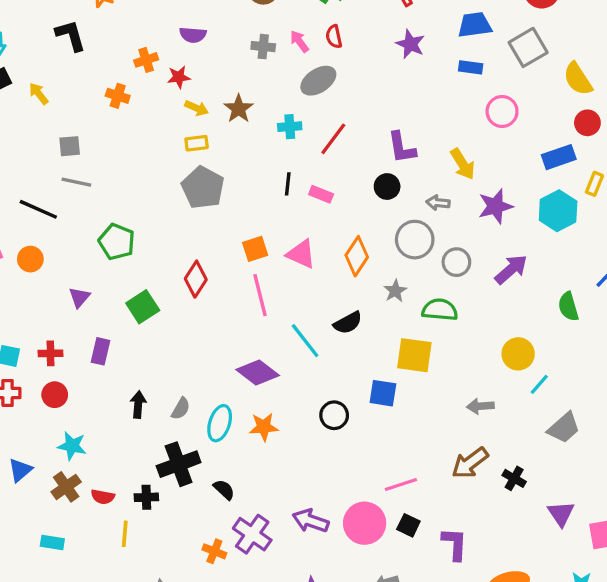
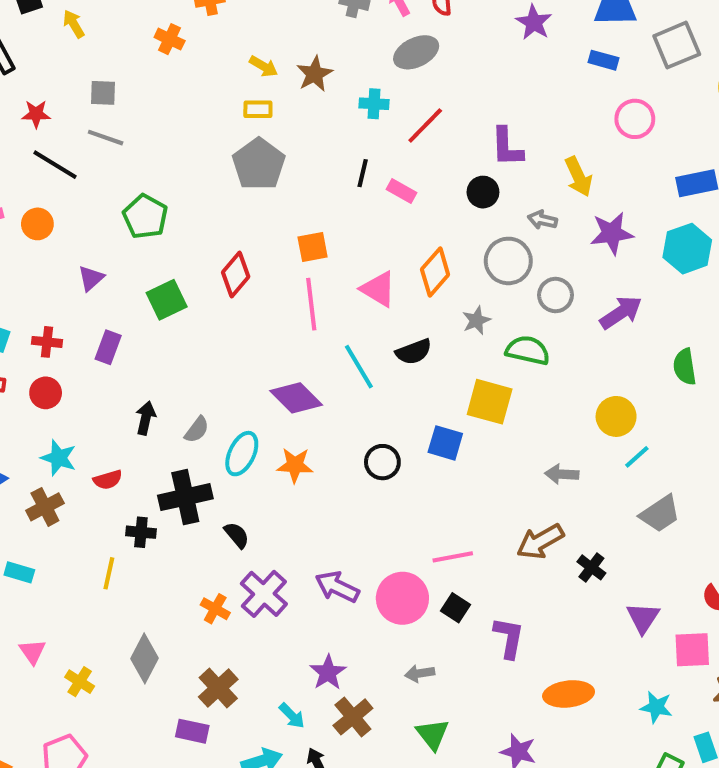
red star: (179, 77) -> (36, 114), moved
pink triangle: (301, 254) -> (378, 289), moved
red semicircle: (103, 497) -> (108, 480), moved, turned -35

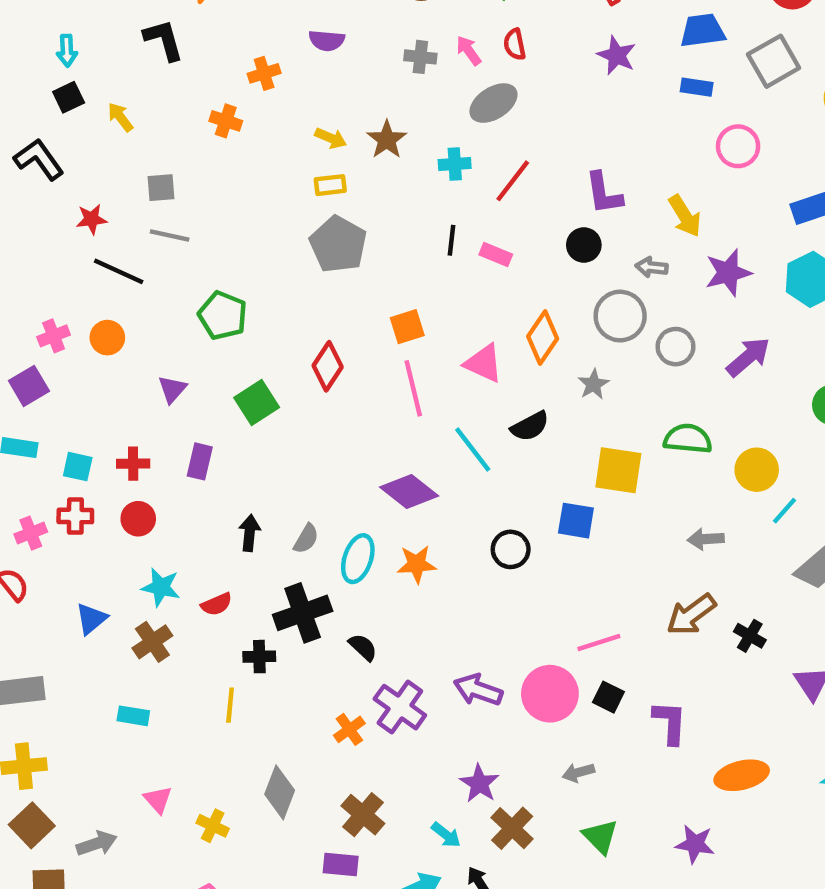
green semicircle: (528, 350) -> (688, 439), moved
orange cross: (215, 609) -> (349, 729), turned 32

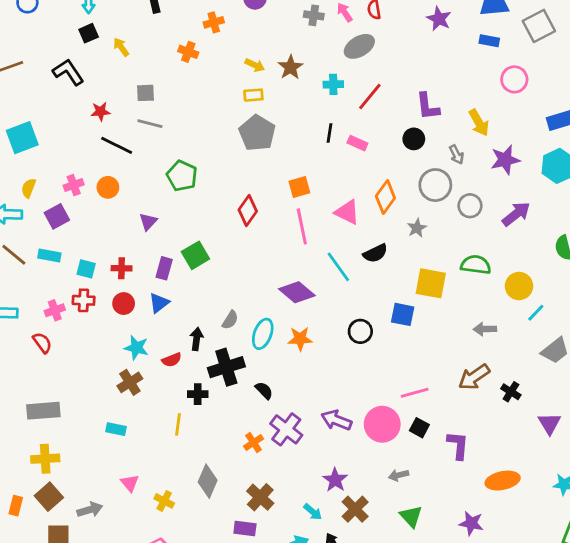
gray arrow: (652, 267) -> (456, 155), turned -126
green square: (257, 402) -> (195, 255), moved
black arrow: (249, 533) -> (197, 339), moved
blue triangle: (91, 619) -> (159, 303), moved

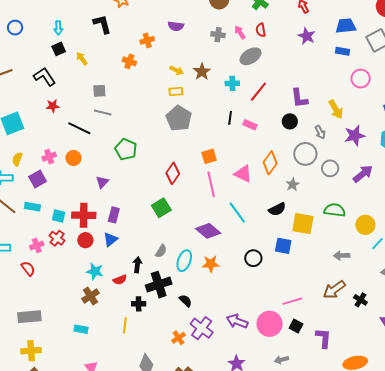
red star: (100, 111) -> (53, 106), moved
black semicircle: (375, 253) -> (277, 209), moved
green square: (195, 255) -> (161, 208), moved
red cross: (122, 268) -> (84, 215), size x1.6
red cross: (84, 300) -> (57, 238), turned 35

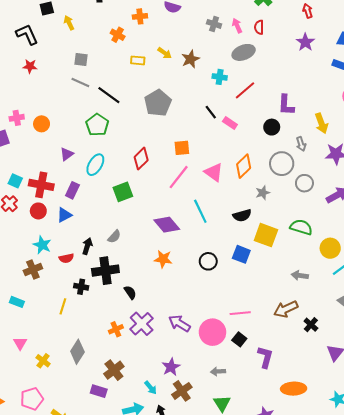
yellow rectangle: (176, 92) -> (138, 60), moved
black line: (230, 118) -> (211, 112), turned -56
black line: (79, 128) -> (109, 95), moved
pink line: (211, 184) -> (179, 177), turned 40
cyan ellipse: (184, 261) -> (95, 165), moved

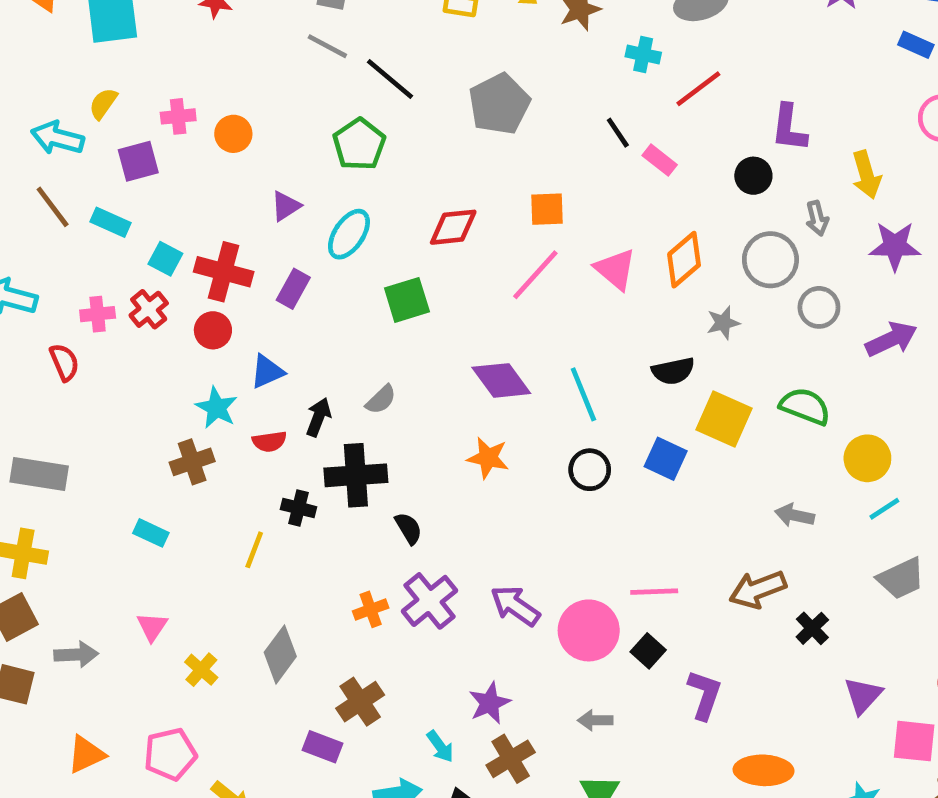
red diamond: (141, 159) -> (453, 227), turned 35
cyan line: (200, 211) -> (583, 394), moved
blue triangle: (64, 215) -> (267, 372), moved

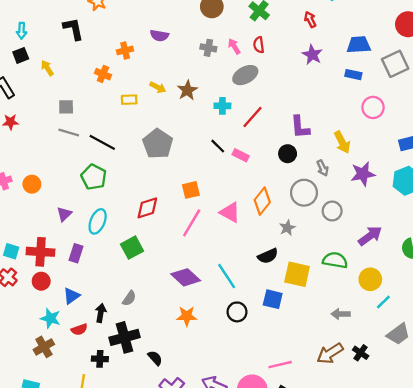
purple arrow: (891, 339) -> (370, 236), moved
black cross: (812, 628) -> (361, 353), moved

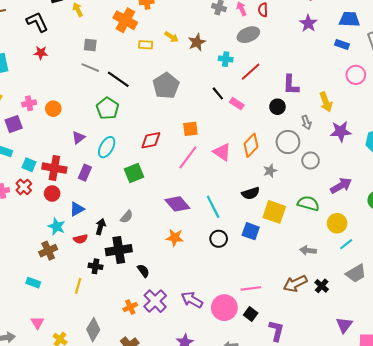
orange cross: (103, 74) -> (125, 20), size x1.6

